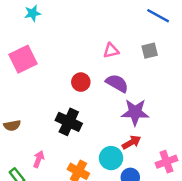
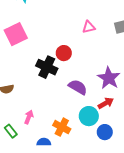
purple semicircle: (117, 83) -> (78, 87), moved
purple star: (135, 112) -> (109, 78), turned 30
black cross: (69, 122) -> (47, 67), moved

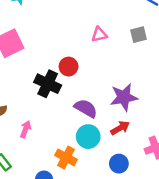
purple star: (109, 78) -> (124, 97), turned 30
cyan circle: (89, 116) -> (88, 137), moved
pink arrow: (29, 117) -> (26, 129), moved

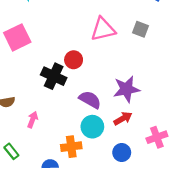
pink triangle: (99, 35) -> (103, 29), size x1.6
gray square: (139, 35) -> (140, 29), turned 35
orange cross: (66, 157) -> (71, 147), turned -36

